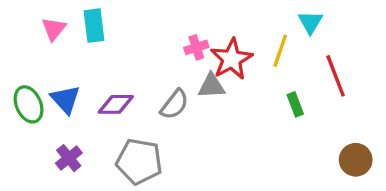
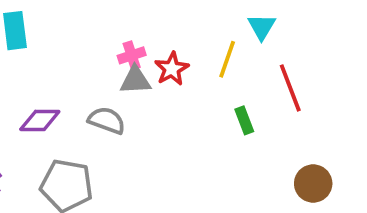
red star: (232, 59) -> (172, 69), size x0.7
gray triangle: (211, 86) -> (135, 80), moved
gray semicircle: (174, 104) -> (107, 120), turned -108

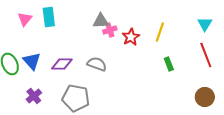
cyan triangle: (262, 27) -> (205, 24), moved
gray triangle: (135, 80) -> (101, 21), moved
red line: (290, 88) -> (206, 55), moved

